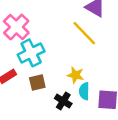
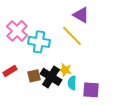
cyan cross: (31, 53) -> (39, 42), moved, turned 35
black cross: (63, 101) -> (51, 77), moved, size x1.5

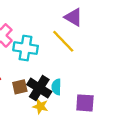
yellow star: (65, 70) -> (40, 106), moved
cyan semicircle: (72, 83) -> (56, 87), moved

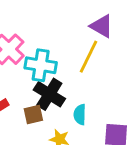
yellow line: (63, 41) -> (88, 57), turned 70
black cross: (39, 88) -> (49, 94), moved

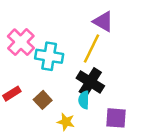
black cross: (49, 94) -> (90, 82), moved
brown square: (33, 115) -> (43, 100), turned -30

